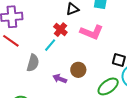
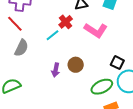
gray semicircle: (33, 63) -> (21, 48), moved
purple arrow: (60, 79) -> (56, 70), turned -112

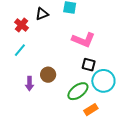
red cross: (66, 22) -> (22, 25), moved
pink L-shape: (96, 30) -> (83, 40), moved

